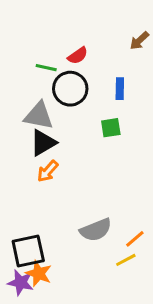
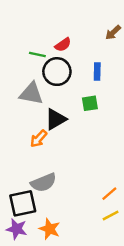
black triangle: (43, 143) -> (56, 119), moved
gray semicircle: (96, 230) -> (43, 183), moved
yellow line: (126, 260) -> (111, 216), moved
orange star: (39, 273) -> (50, 229), moved

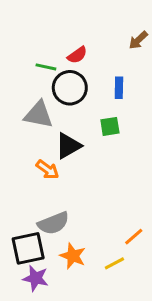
orange arrow: (39, 139) -> (47, 170), turned -96
yellow line: (111, 216) -> (114, 263), moved
purple star: (17, 229) -> (36, 278), moved
orange star: (50, 229) -> (73, 256), moved

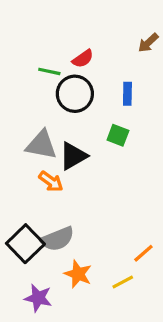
gray triangle: (39, 115) -> (41, 145), moved
green square: (110, 126) -> (118, 135), turned 30
black square: (28, 248) -> (25, 244), moved, turned -32

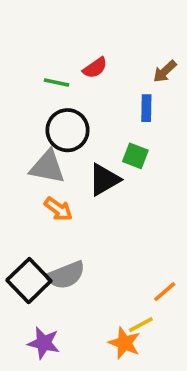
brown arrow: (148, 43) -> (165, 71), moved
black circle: (75, 94) -> (68, 130), moved
black triangle: (73, 156) -> (104, 180), moved
orange star: (78, 274) -> (124, 343), moved

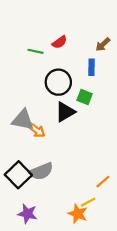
black circle: (68, 130) -> (58, 82), moved
gray triangle: (47, 167) -> (23, 120), moved

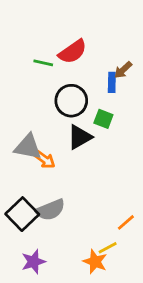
red semicircle: (59, 42) -> (73, 52), size x1.5
brown arrow: (103, 44) -> (123, 70), moved
purple star: (27, 214) -> (33, 262), turned -30

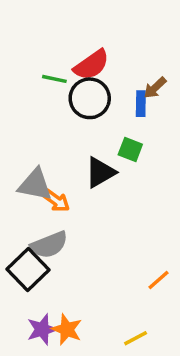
black circle: (71, 101) -> (90, 98), moved
gray semicircle: (50, 210) -> (49, 245), moved
yellow line: (108, 248) -> (136, 338), moved
orange star: (95, 262) -> (67, 329), moved

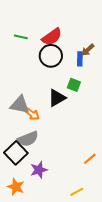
green line: (54, 79) -> (21, 37), moved
purple star: (42, 329) -> (39, 170), moved
orange star: (67, 329) -> (16, 187), moved

